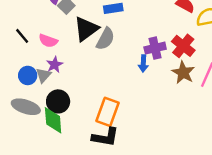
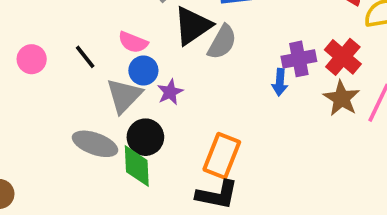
black line: (22, 36) -> (85, 57), moved
purple star: (55, 65) -> (170, 92), moved
blue circle: (28, 75) -> (143, 71), moved
gray triangle: (43, 75) -> (124, 96), size x1.5

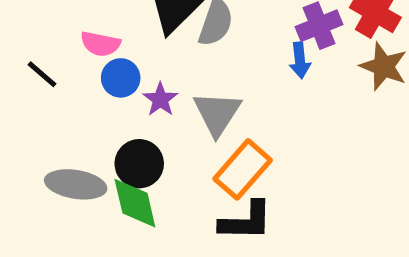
gray triangle: (124, 96) -> (217, 113), moved
orange rectangle: (222, 156) -> (243, 169), turned 30

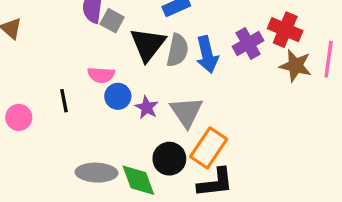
blue arrow: (300, 60) -> (207, 55), moved, size x1.5
black line: (42, 74) -> (64, 101), turned 45
black circle: (139, 164) -> (169, 159), moved

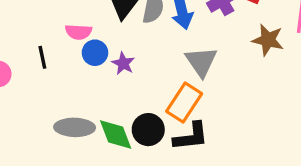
brown star: (295, 66) -> (268, 40), moved
gray triangle: (186, 112) -> (201, 62), moved
black circle: (169, 159) -> (148, 130), moved

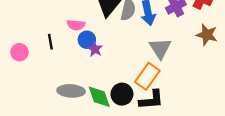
purple star: (123, 63) -> (95, 49), moved

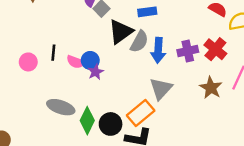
pink semicircle: (76, 25) -> (76, 62), moved
pink circle: (19, 52) -> (28, 62), moved
green diamond: (99, 97) -> (87, 121), turned 30

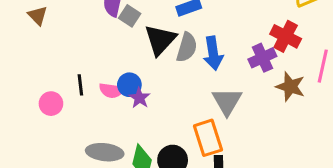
purple cross: (188, 51) -> (262, 58), moved
orange rectangle: (141, 113) -> (208, 138), turned -56

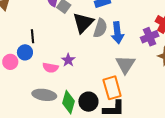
black line: (80, 85) -> (33, 36), moved
blue circle: (129, 85) -> (25, 52), moved
pink semicircle: (111, 90) -> (50, 68), moved

